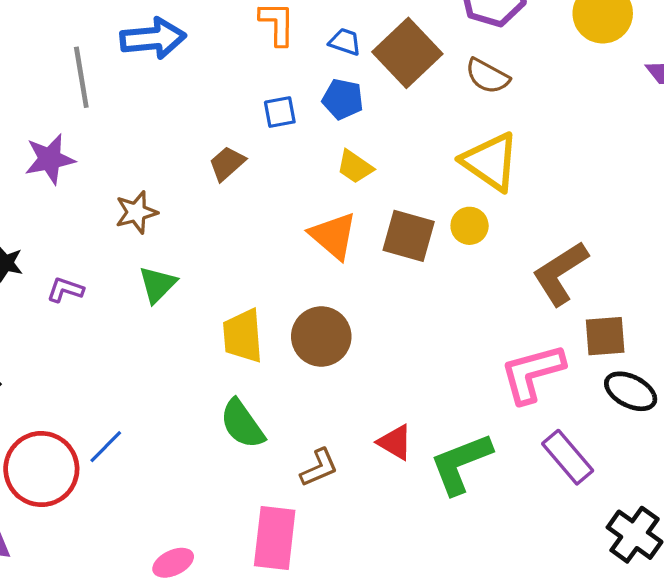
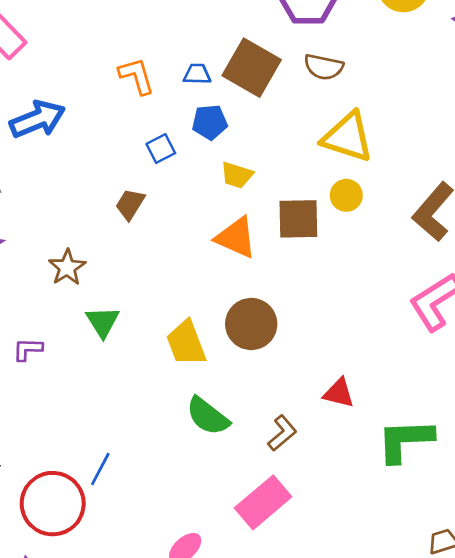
green L-shape: (461, 463) -> (405, 440), moved, turned 36
pink rectangle: (275, 538) -> (263, 502), turned 60

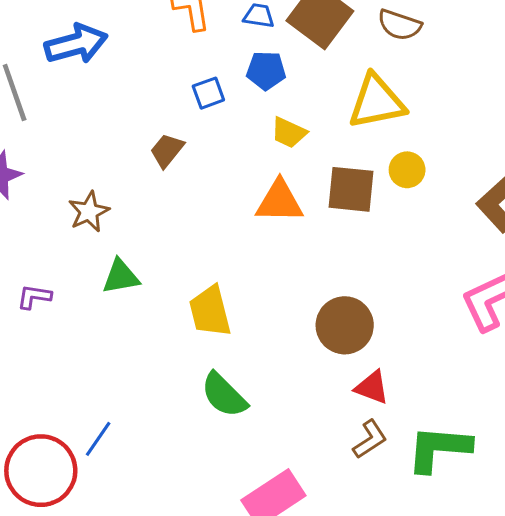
yellow triangle: (348, 137) -> (377, 102), moved, turned -36
orange triangle: (236, 238) -> (279, 201), turned -30
green triangle: (103, 322) -> (121, 277), turned 45
brown circle: (251, 324) -> (345, 325), moved
brown L-shape: (282, 433) -> (370, 439), moved

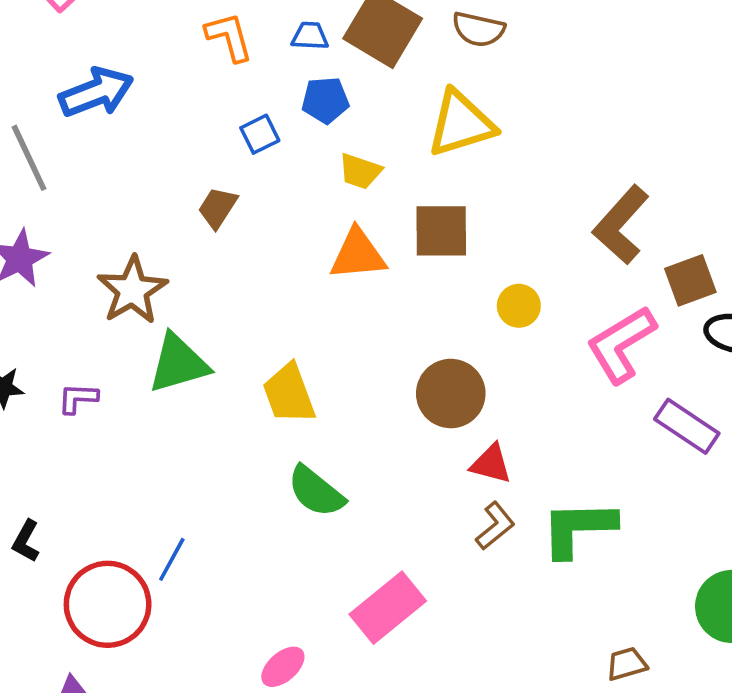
yellow circle: (407, 170) -> (519, 306), moved
brown star: (89, 212) -> (132, 290), size x1.4
green triangle: (121, 277) -> (178, 364), size x1.4

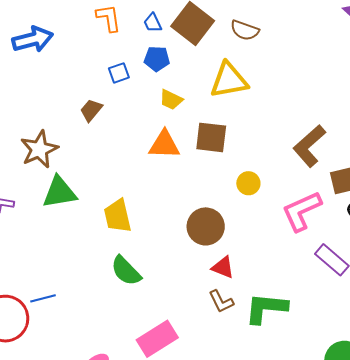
blue trapezoid: (310, 36) -> (153, 23), turned -125
brown L-shape: (495, 526) -> (221, 301), turned 96
blue line: (172, 559) -> (43, 298), turned 40

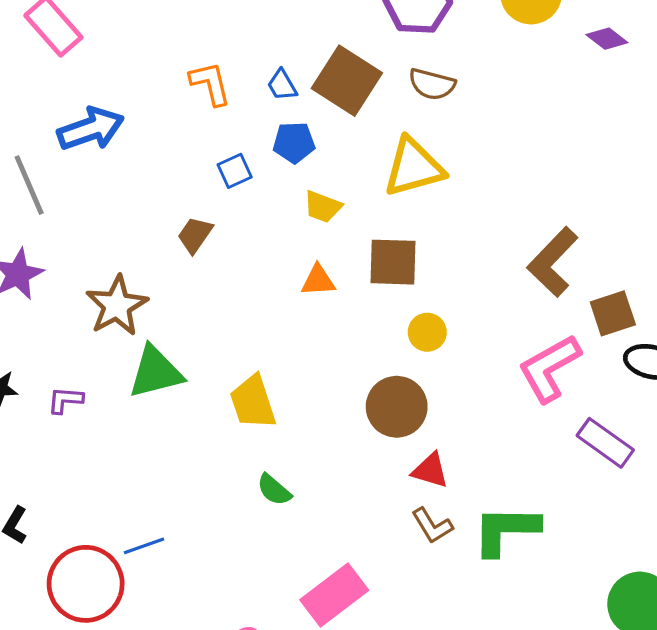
orange triangle: (164, 145) -> (318, 280), size x0.7
yellow circle: (248, 183) -> (427, 332), moved
green semicircle: (126, 271) -> (274, 490), size x0.7

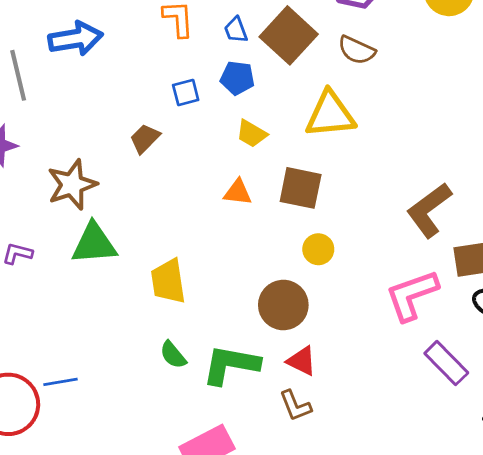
green L-shape: (506, 530) -> (231, 365), moved

